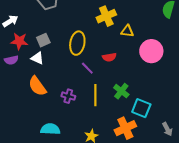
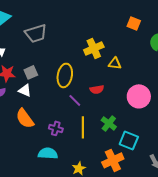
pink circle: (151, 51) -> (139, 96), moved
cyan semicircle: (50, 129) -> (48, 153), moved

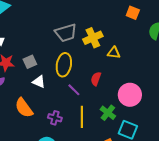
gray trapezoid: (36, 33) -> (66, 33), moved
red semicircle: (97, 89) -> (96, 79), turned 120
white triangle: (25, 90) -> (39, 82), moved
pink circle: (139, 96) -> (130, 95), moved

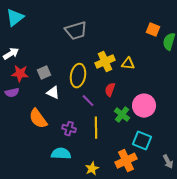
orange square: (133, 13) -> (153, 30), moved
gray trapezoid: (66, 33) -> (76, 31), moved
yellow cross: (93, 38) -> (105, 62), moved
green cross: (108, 113) -> (122, 115), moved

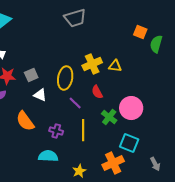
gray trapezoid: (76, 31) -> (75, 18), moved
red semicircle: (110, 90) -> (97, 92), turned -48

